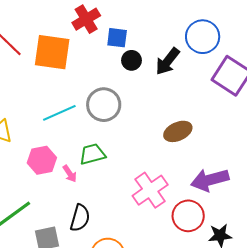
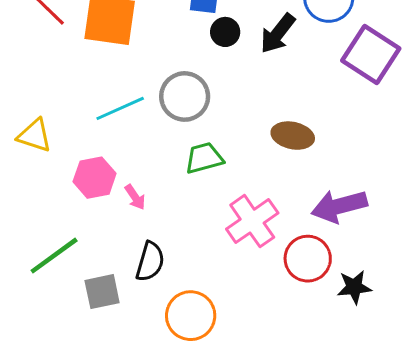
brown ellipse: (178, 131) -> (293, 136), turned 36
green trapezoid: (92, 154) -> (204, 158), moved

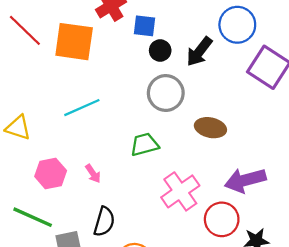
gray circle: (185, 96) -> (166, 93), moved
pink hexagon: (95, 178) -> (51, 174), moved
green line: (54, 256) -> (33, 217), turned 60

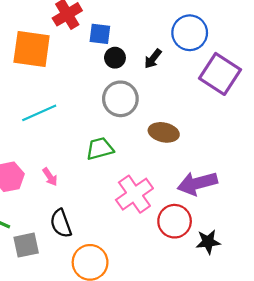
black arrow: (199, 52) -> (153, 59), size x0.7
black semicircle: (104, 222) -> (61, 223), turned 144

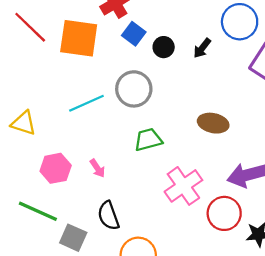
blue square: (100, 34) -> (134, 34), moved, turned 30
gray circle: (120, 99) -> (134, 89), moved
gray square: (26, 245) -> (73, 238), turned 36

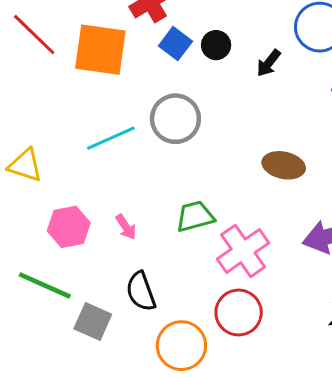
black circle: (164, 47) -> (216, 45), moved
green trapezoid: (148, 140) -> (195, 216), moved
red circle: (224, 213) -> (239, 313), moved

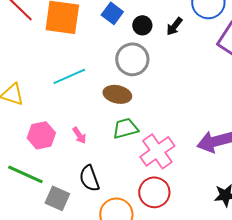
black circle: (216, 45) -> (142, 25), moved
gray circle: (175, 119) -> (132, 59), moved
brown ellipse: (284, 165) -> (117, 94), moved

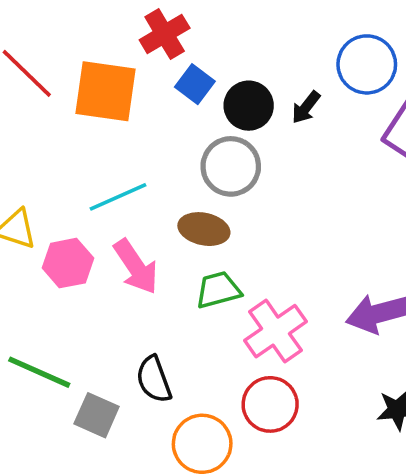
black circle: (142, 25) -> (249, 106), size x1.4
pink hexagon: (41, 135) -> (68, 263), moved
pink arrow: (79, 135) -> (136, 267), moved, size x1.8

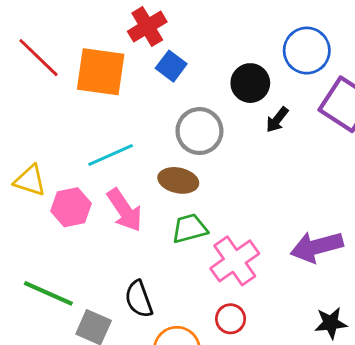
black circle: (249, 106) -> (250, 83), moved
black arrow: (306, 107) -> (277, 120), moved
red circle: (270, 404) -> (231, 319), size x0.7

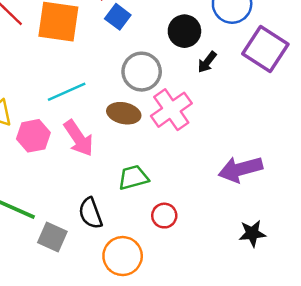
green trapezoid: (190, 228) -> (133, 177), moved
pink cross: (235, 261) -> (171, 110), moved
red circle: (231, 319) -> (164, 216), moved

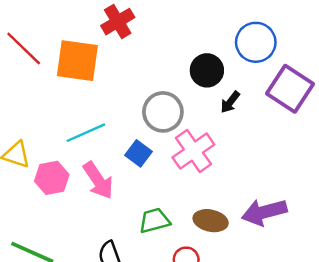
blue square: (118, 17) -> (138, 153), moved
brown ellipse: (124, 113) -> (211, 221), moved

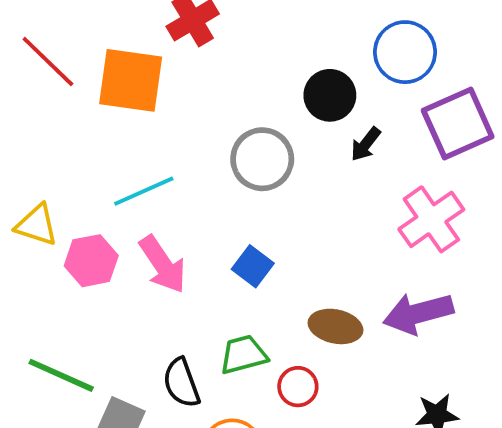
purple square: (290, 89) -> (458, 123), turned 33
pink cross: (193, 151) -> (431, 219), moved
blue square: (138, 153) -> (253, 266), moved
green trapezoid: (154, 221) -> (243, 355), moved

